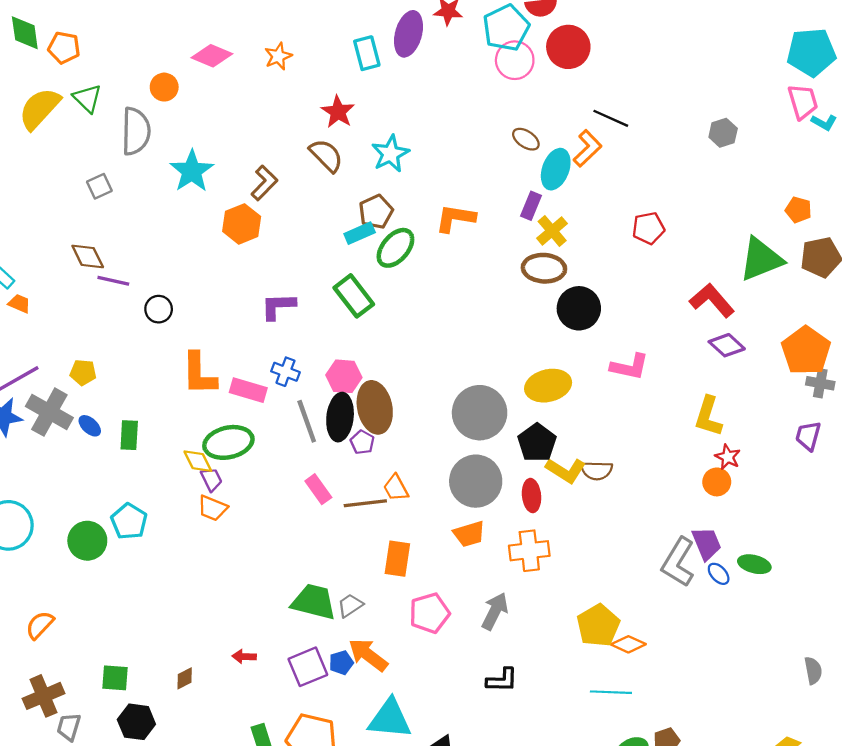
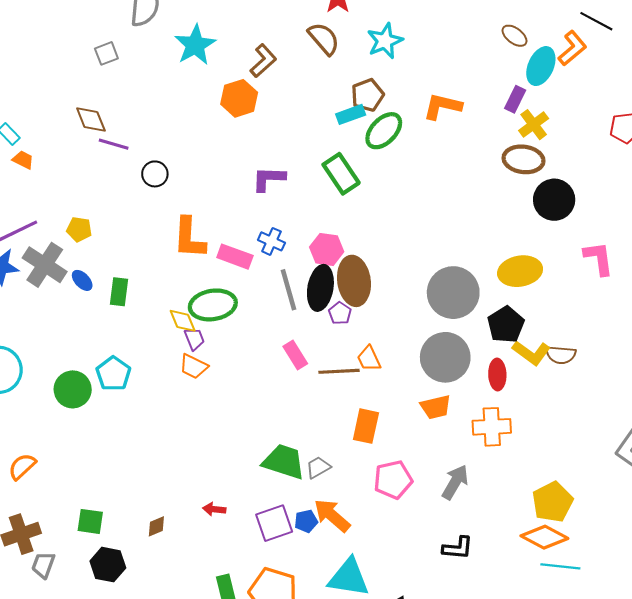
pink L-shape: (630, 367) -> (599, 258), turned -114
orange diamond: (628, 644) -> (544, 537), moved, size x1.4

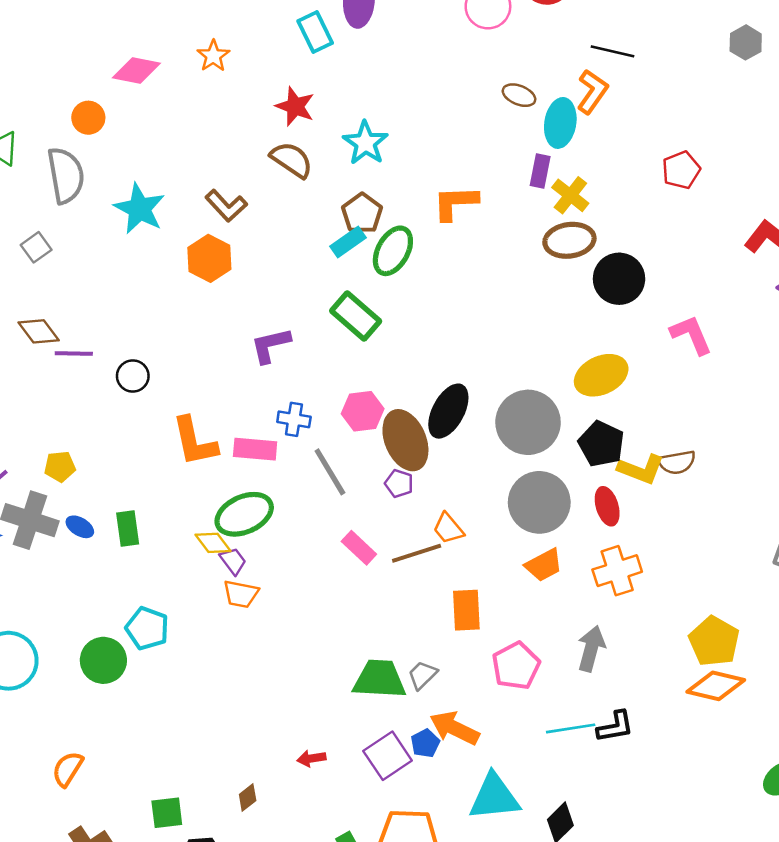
brown L-shape: (263, 61) -> (226, 206), turned 104
black ellipse: (320, 288) -> (448, 411), moved, turned 33
cyan line: (560, 566) -> (571, 728), moved

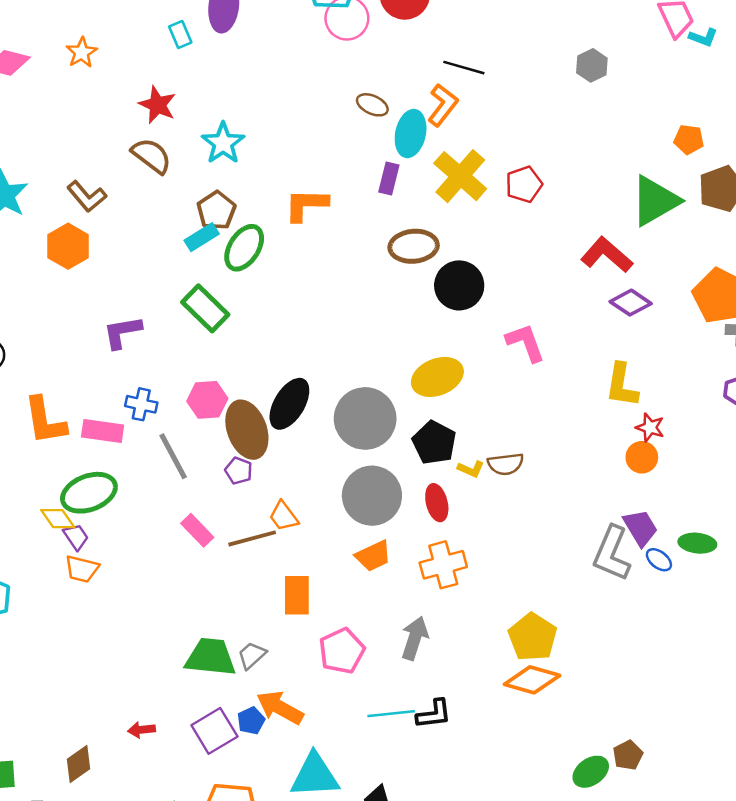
cyan rectangle: (315, 32) -> (180, 35), size x0.7
yellow cross: (570, 195) -> (460, 176), moved, size x1.5
yellow L-shape: (641, 469) -> (471, 469), size x0.6
brown diamond: (248, 797) -> (78, 764), size x1.4

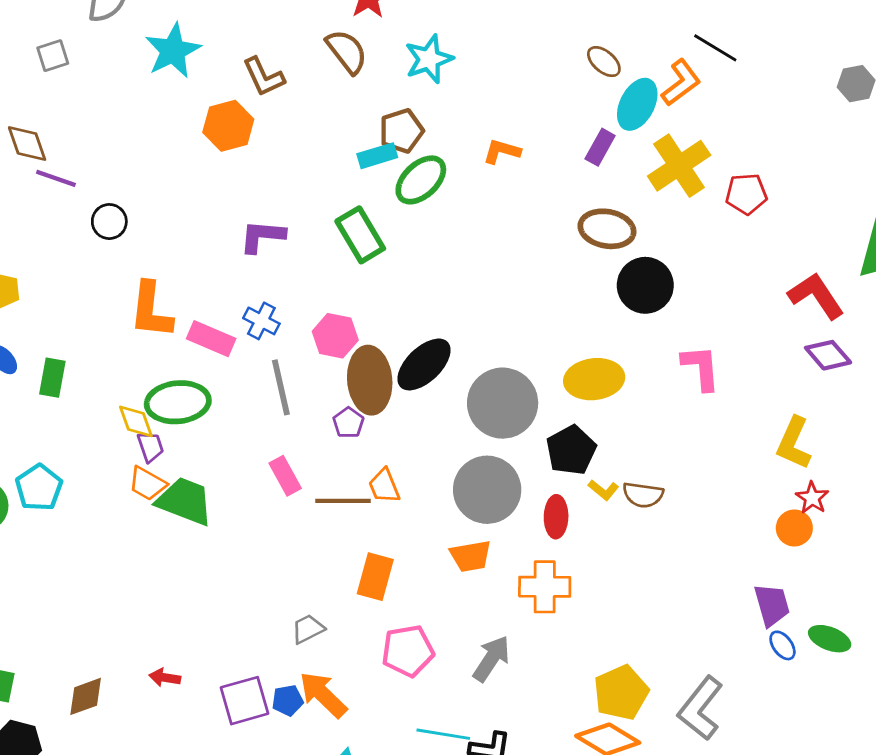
orange L-shape: (306, 205) -> (502, 151), size x0.7
gray L-shape: (612, 553) -> (700, 708), moved
green trapezoid: (211, 657) -> (185, 501), moved

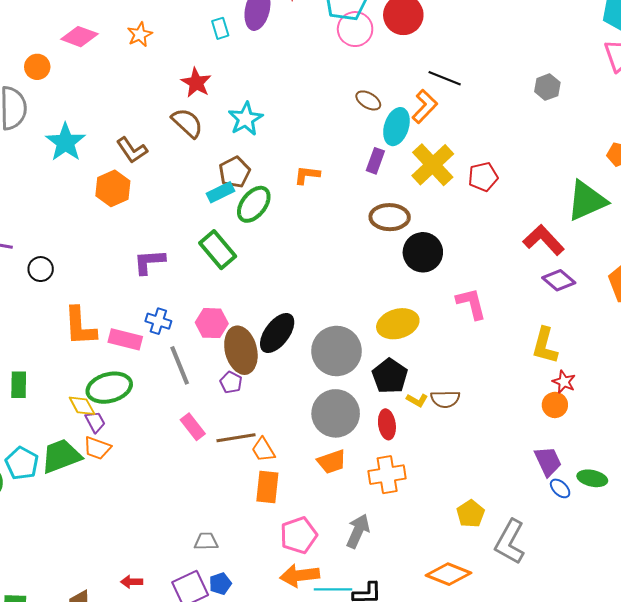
orange trapezoid: (384, 486) -> (263, 450), moved
green trapezoid: (185, 501) -> (61, 456), moved, turned -33
gray trapezoid: (308, 629) -> (206, 541), moved, turned 35
yellow pentagon: (621, 693) -> (471, 514), moved, size x0.7
orange arrow: (323, 695) -> (300, 575), moved, turned -42

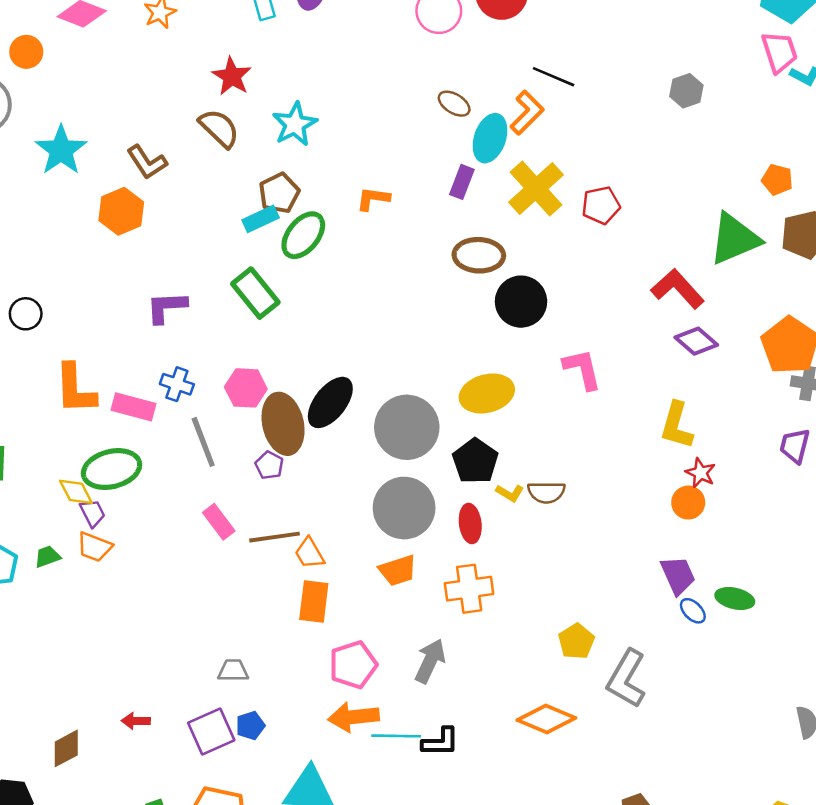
green trapezoid: (61, 456) -> (47, 557), size x0.5

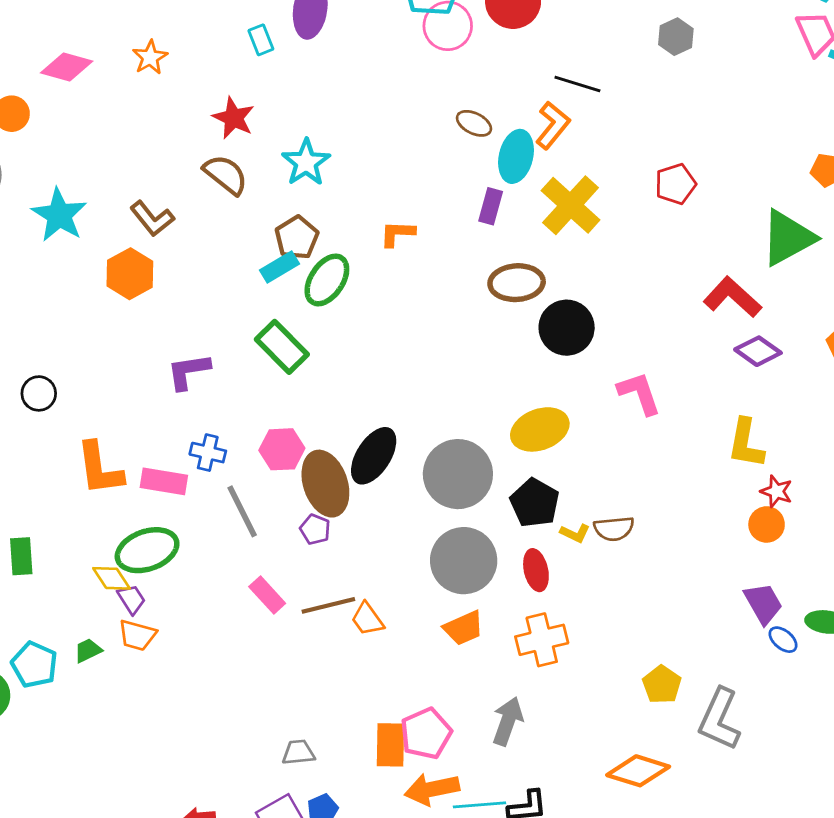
gray hexagon: (686, 91) -> (676, 37), moved
red pentagon: (601, 205) -> (675, 184), moved
orange rectangle: (314, 602) -> (390, 745), moved

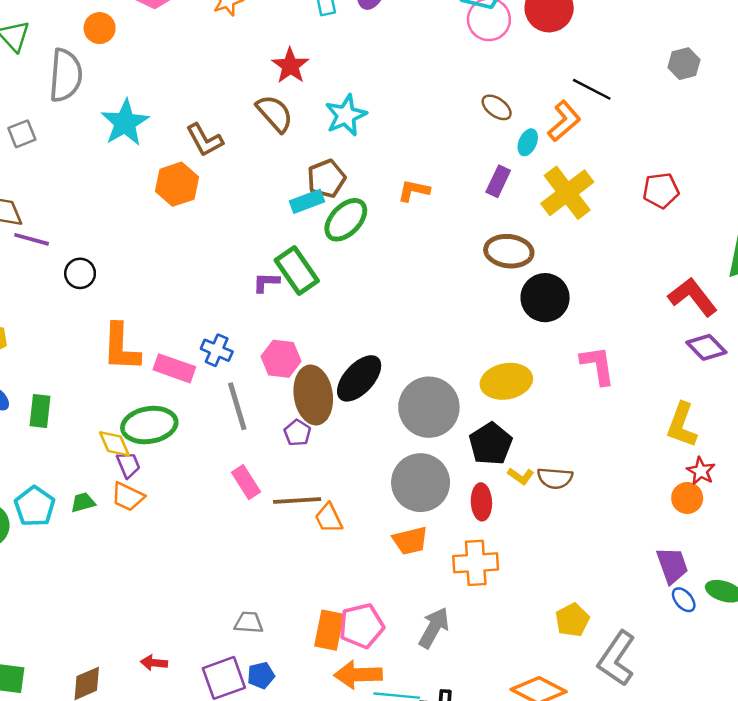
cyan ellipse: (516, 156) -> (528, 142), size x0.6
purple L-shape: (188, 371) -> (266, 282), moved, size x0.7

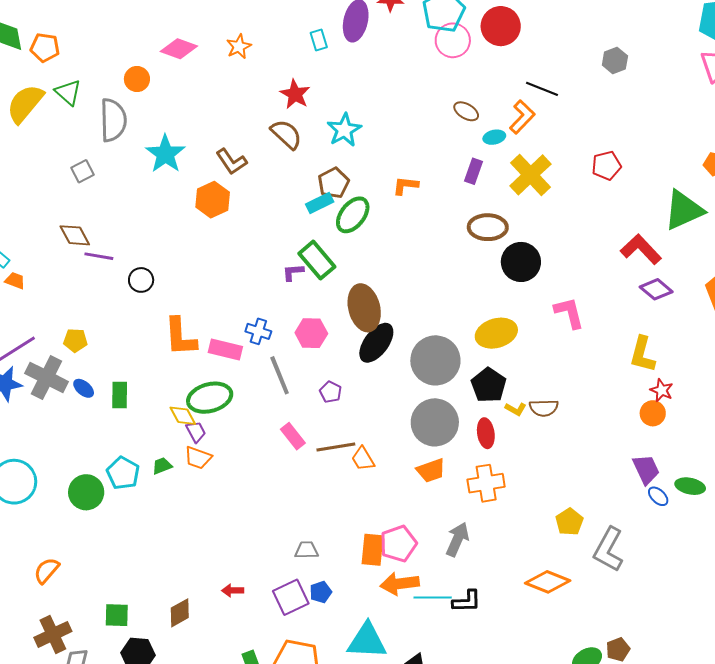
cyan ellipse: (528, 142) -> (494, 137), turned 60
brown ellipse: (313, 395) -> (364, 308), moved

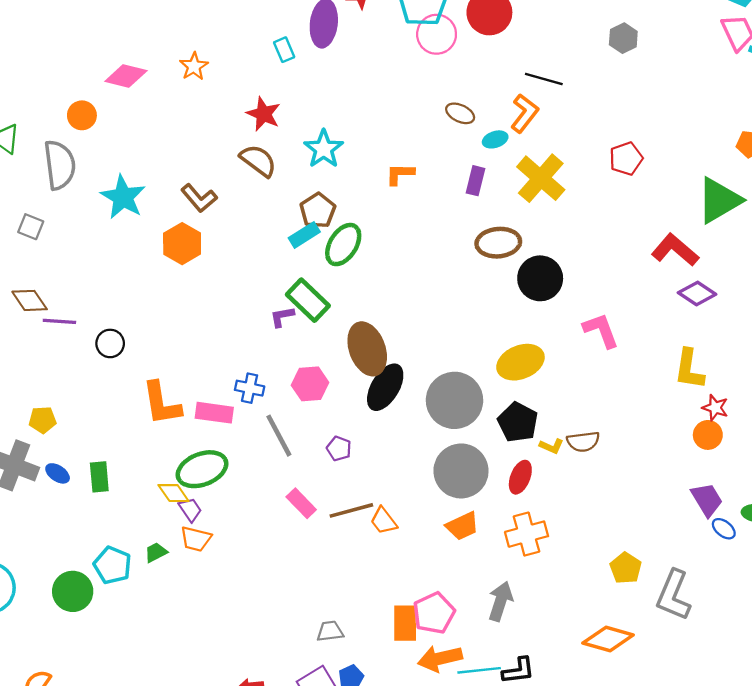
gray square: (82, 171) -> (31, 227), turned -35
orange L-shape: (406, 186) -> (400, 174), moved
red ellipse: (486, 433) -> (520, 477), turned 36

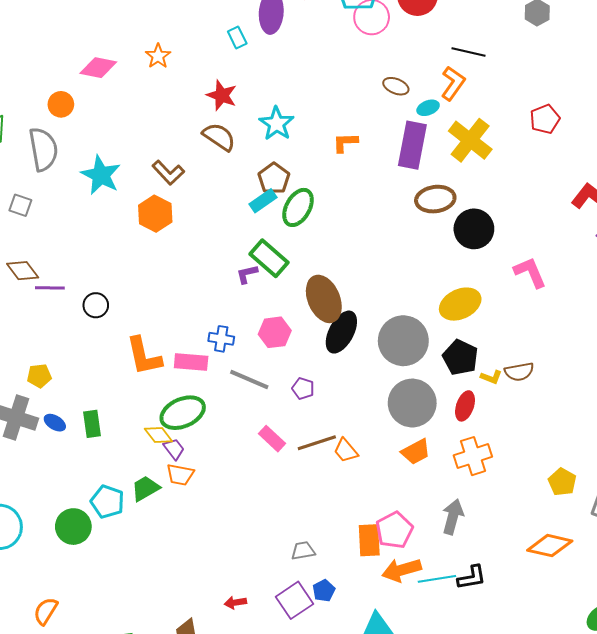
purple rectangle: (475, 181) -> (412, 145), size x1.8
gray line: (279, 436) -> (249, 380), turned -36
green trapezoid: (156, 552) -> (145, 488), size x1.4

